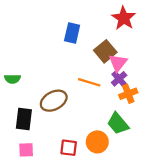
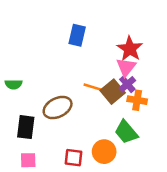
red star: (124, 18) -> (130, 49), moved
brown square: (105, 51) -> (113, 92), moved
orange cross: (128, 94) -> (137, 100), turned 30

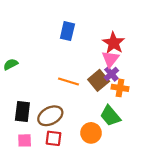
green semicircle: (13, 84) -> (11, 64), moved, turned 152
orange line: (96, 88) -> (69, 81), moved
brown ellipse: (58, 108) -> (50, 116), moved
red square: (73, 158) -> (54, 138), moved

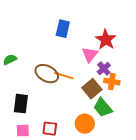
pink triangle: (110, 59) -> (90, 55), moved
brown square: (99, 80) -> (92, 89), moved
brown ellipse: (50, 116) -> (47, 74), moved, turned 55

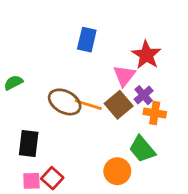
brown square: (92, 89) -> (119, 105), moved
red square: (50, 129) -> (52, 178), moved, turned 35

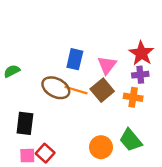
blue rectangle: (87, 40) -> (75, 59), moved
red star: (146, 55) -> (141, 53), moved
purple cross: (144, 95) -> (140, 75), moved, turned 35
green trapezoid: (142, 149) -> (131, 140), moved

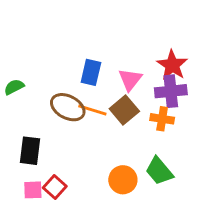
purple cross: (140, 75) -> (171, 91), size x1.5

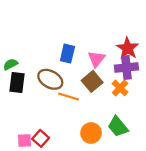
orange line: (92, 110) -> (69, 97), moved
orange cross: (162, 119) -> (120, 88), turned 35
black rectangle: (30, 151) -> (17, 83), moved

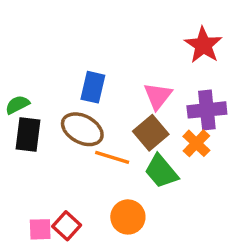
red star: (128, 48) -> (203, 45), moved
blue rectangle: (67, 54) -> (93, 87), moved
green trapezoid: (118, 127) -> (161, 171), moved
orange circle: (91, 133) -> (128, 217), moved

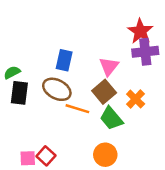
purple cross: (207, 110) -> (145, 52), moved
orange circle: (128, 217) -> (105, 155), moved

